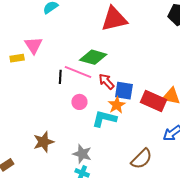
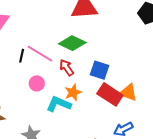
green diamond: (93, 57) -> (72, 43), moved
blue square: (124, 91) -> (100, 70), moved

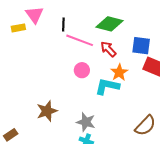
black line: (22, 56) -> (63, 24), moved

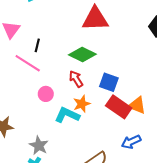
pink line: (80, 40) -> (28, 63), moved

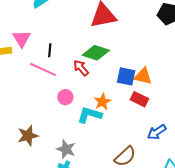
red arrow: (76, 79) -> (81, 68), moved
orange triangle: (137, 105) -> (143, 76), moved
red rectangle: (119, 107) -> (139, 99), size x0.7

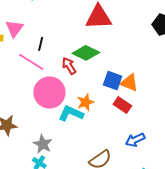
pink circle: (65, 97) -> (49, 92), size x2.0

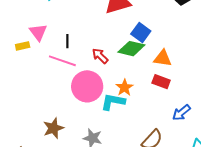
green diamond: (86, 53) -> (131, 49), moved
blue square: (113, 81) -> (141, 33), moved, turned 30

